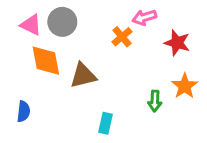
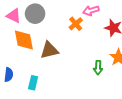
cyan rectangle: (106, 123) -> (33, 83), moved

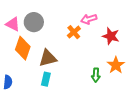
orange diamond: (24, 40) -> (23, 48), turned 30
cyan rectangle: (33, 83) -> (46, 79), moved

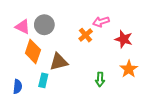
green arrow: (96, 75) -> (100, 79), moved
cyan rectangle: (46, 79) -> (43, 80), moved

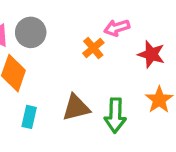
brown triangle: (59, 62) -> (76, 108), moved
green arrow: (100, 79) -> (115, 115), size x1.5

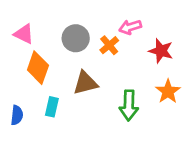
gray circle: (31, 32) -> (76, 38), moved
brown triangle: (76, 108) -> (85, 83), moved

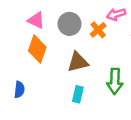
pink triangle: (24, 34) -> (36, 20), moved
cyan rectangle: (52, 107) -> (78, 94), moved

